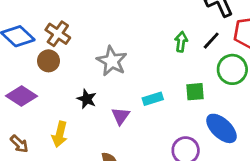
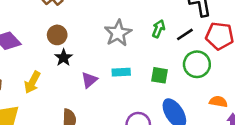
brown circle: (48, 61) -> (57, 35), moved
gray star: (112, 61) -> (118, 33), moved

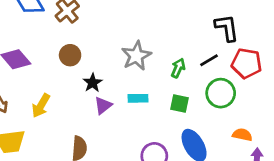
green arrow: (159, 29) -> (178, 68), moved
black star: (64, 58) -> (93, 83), moved

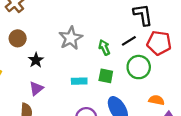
green arrow: (178, 68) -> (104, 47), turned -48
cyan rectangle: (138, 98) -> (79, 81), moved
purple triangle: (103, 106) -> (36, 88), moved

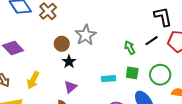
brown circle: (18, 38) -> (62, 44), moved
gray star: (71, 38) -> (86, 35), moved
green circle: (139, 67) -> (160, 75), moved

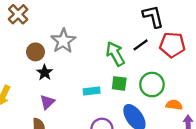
green arrow: (130, 48) -> (115, 54), size x1.5

